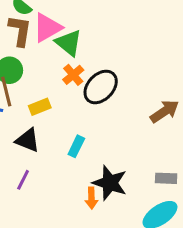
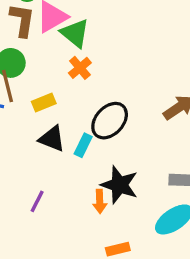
black ellipse: (101, 87) -> (110, 121), moved
black triangle: (28, 140) -> (52, 139), moved
purple line: (23, 180) -> (37, 201), moved

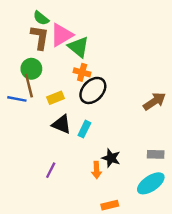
orange cross: (80, 68) -> (82, 72), turned -35
black ellipse: (110, 121) -> (93, 90), moved
black star: (119, 185) -> (111, 158), size x0.7

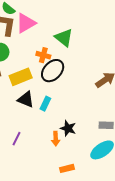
green triangle: (78, 47) -> (64, 38), moved
yellow rectangle: (55, 98) -> (21, 77), size x1.5

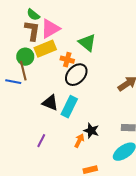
yellow rectangle: (21, 77) -> (45, 49), moved
cyan rectangle: (45, 104) -> (69, 107), size x1.5
orange arrow: (56, 139) -> (79, 141), turned -152

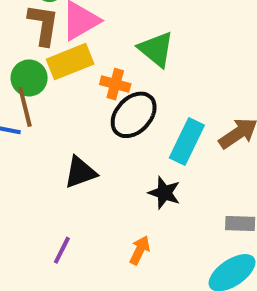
black triangle: (50, 103) -> (80, 172), turned -42
cyan rectangle: (69, 107) -> (187, 142), moved
black star: (91, 131) -> (164, 193), moved

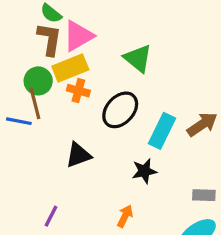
orange cross: (115, 84) -> (78, 91), moved
black star: (164, 193) -> (144, 171), turned -30
purple line: (62, 250) -> (51, 216), moved

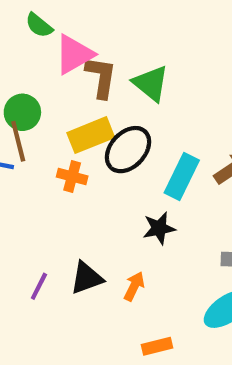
brown L-shape: (49, 39) -> (101, 77), moved
yellow rectangle: (70, 68) -> (91, 135), moved
orange cross: (78, 91) -> (72, 176), moved
black triangle: (78, 155) -> (87, 278), moved

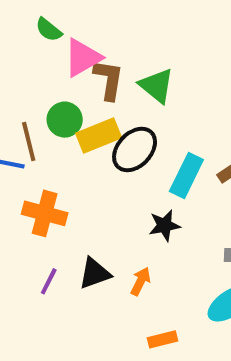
green circle: (22, 112) -> (65, 120), moved
orange cross: (72, 176) -> (45, 213), moved, size x1.5

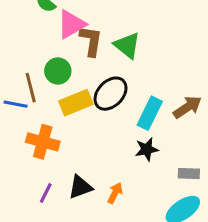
yellow rectangle: (99, 136) -> (76, 103), moved
black star: (165, 225) -> (147, 149), moved

